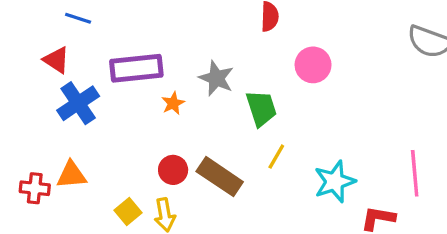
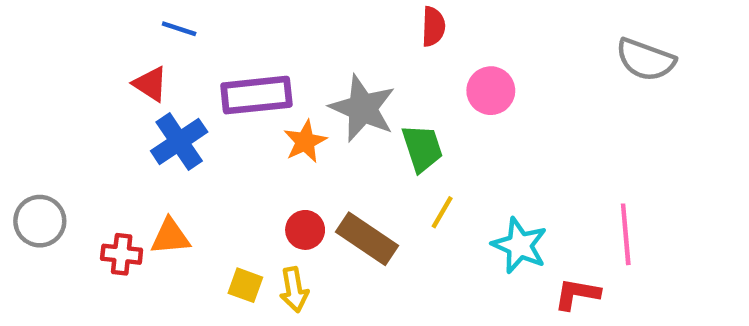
gray star: (216, 78) -> (363, 108), size x1.4
orange star: (173, 103) -> (305, 141), size x1.4
cyan star: (335, 182) -> (520, 245), turned -30
yellow square: (128, 212) -> (245, 285), turned -30

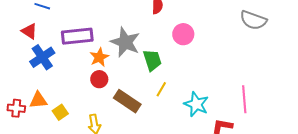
red circle: (305, 230) -> (99, 79), moved
yellow square: (245, 285) -> (60, 112), moved, turned 35

